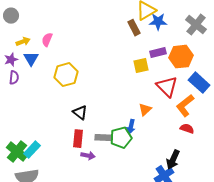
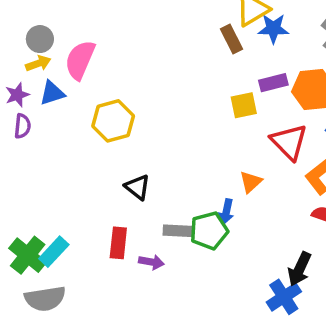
gray circle: (11, 16) -> (40, 39), moved
pink semicircle: (47, 40) -> (80, 60), size x1.6
blue triangle: (31, 59) -> (52, 93), turned 42
red rectangle: (78, 139) -> (118, 243), moved

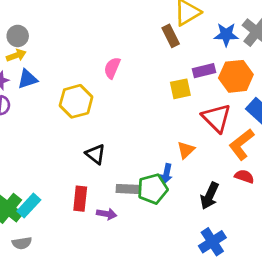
blue star: (273, 29) -> (226, 35), moved
pink semicircle: (80, 60) -> (112, 68), moved, size x0.7
black arrow: (300, 269) -> (210, 196), moved
gray semicircle: (45, 299) -> (22, 243), size x0.6

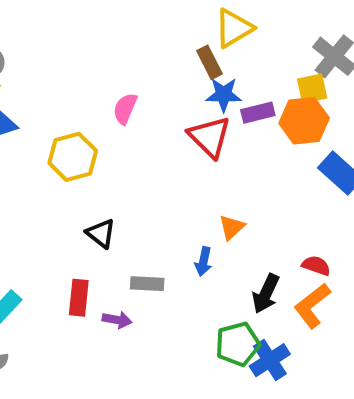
blue star: (226, 35) -> (224, 95), moved
yellow square: (180, 89) -> (312, 89), moved
red triangle: (216, 118) -> (210, 137), moved
orange L-shape: (242, 144) -> (312, 306), moved
green pentagon: (153, 189) -> (238, 344), moved

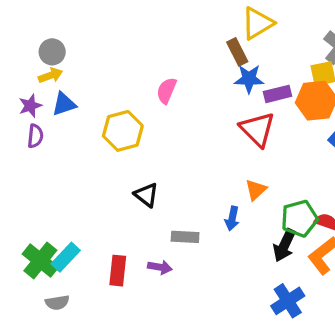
red triangle: (210, 137) -> (257, 129), moved
red rectangle: (79, 298) -> (118, 271), moved
green pentagon: (238, 344) -> (299, 218), moved

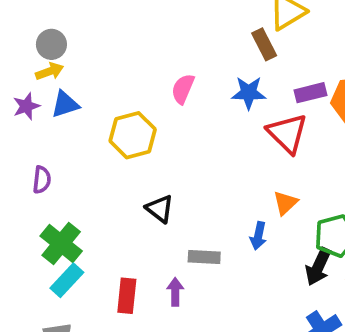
blue star: (249, 79) -> (249, 93), moved
purple semicircle: (35, 136) -> (42, 180), moved
green cross: (40, 260) -> (61, 244), moved
purple arrow: (160, 267) -> (175, 292), turned -100

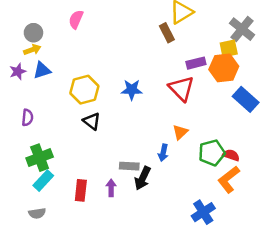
pink semicircle: (183, 89) -> (76, 19), moved
blue star: (249, 93) -> (132, 90), moved
black triangle: (160, 209) -> (92, 121), moved
green cross: (61, 244) -> (40, 158), turned 30
black arrow: (318, 267) -> (143, 178), moved

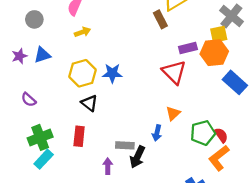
yellow arrow: (32, 50) -> (82, 32), moved
blue star: (132, 90) -> (112, 73), moved
purple semicircle: (27, 118) -> (29, 100), turned 126
red semicircle: (231, 155) -> (221, 135), turned 35
red rectangle: (81, 190) -> (79, 136), moved

